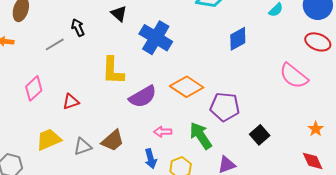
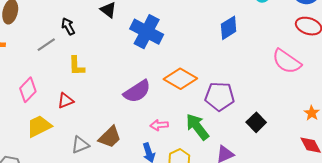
yellow L-shape: (113, 71) -> (77, 66), moved, size x0.7
yellow trapezoid: (49, 139) -> (39, 126), moved

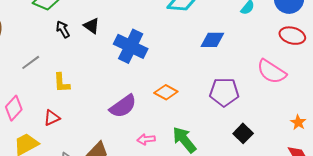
black arrow: (68, 26) -> (63, 29), moved
blue diamond: (229, 28) -> (212, 40), turned 35
orange diamond: (180, 79) -> (166, 92), size x0.7
purple pentagon: (220, 96) -> (224, 92), moved

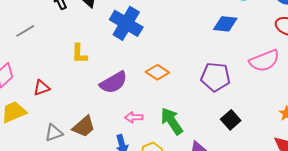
blue diamond: (212, 40) -> (225, 24), moved
pink semicircle: (272, 72) -> (264, 61), turned -60
yellow L-shape: (62, 83) -> (79, 54), moved

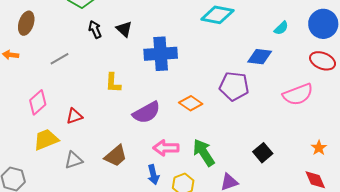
blue cross: (126, 23) -> (161, 54), turned -36
purple pentagon: (215, 77) -> (234, 86), moved
pink arrow: (134, 117) -> (166, 148), size x1.4
gray triangle: (54, 133) -> (74, 160), moved

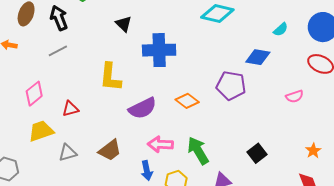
black arrow: (95, 29) -> (59, 18), moved, size x1.4
yellow L-shape: (113, 83) -> (110, 77), size x1.4
pink semicircle: (298, 94) -> (295, 96), size x0.6

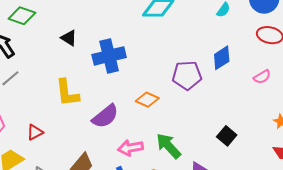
blue diamond: (258, 57) -> (222, 58), moved, turned -30
pink semicircle: (295, 96) -> (262, 77), moved

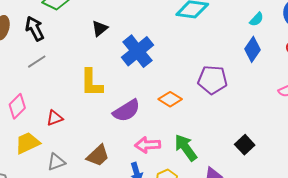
black triangle: (69, 38) -> (100, 28), turned 42
blue cross: (109, 56) -> (138, 51), turned -32
blue diamond: (222, 58) -> (253, 49), moved, turned -30

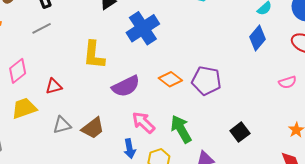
purple pentagon: (212, 80) -> (206, 81), moved
pink arrow: (148, 145) -> (143, 123), turned 40
gray triangle: (56, 162) -> (62, 125), moved

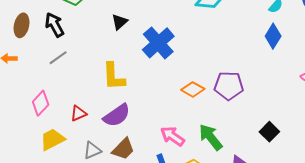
purple semicircle: (126, 86) -> (117, 115), moved

